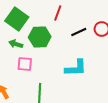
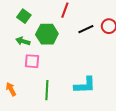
green square: (17, 19) -> (24, 16), size x0.6
cyan L-shape: (76, 68) -> (85, 85), moved

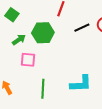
green square: (24, 16) -> (12, 15), moved
green arrow: (23, 41) -> (19, 40), turned 128

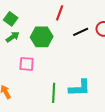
green arrow: (19, 40) -> (13, 37), moved
green line: (43, 89) -> (54, 93), moved

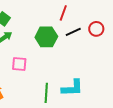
red line: (60, 13) -> (63, 13), moved
green hexagon: (42, 37) -> (46, 37), moved

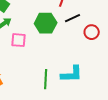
red circle: (96, 29) -> (92, 32), moved
pink square: (19, 64) -> (19, 40), moved

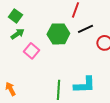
pink square: (19, 40) -> (31, 51), turned 35

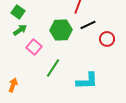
orange arrow: (10, 89) -> (13, 85), turned 48
green line: (58, 90) -> (53, 68), moved, turned 30

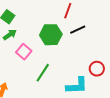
red circle: (107, 39) -> (97, 69), moved

